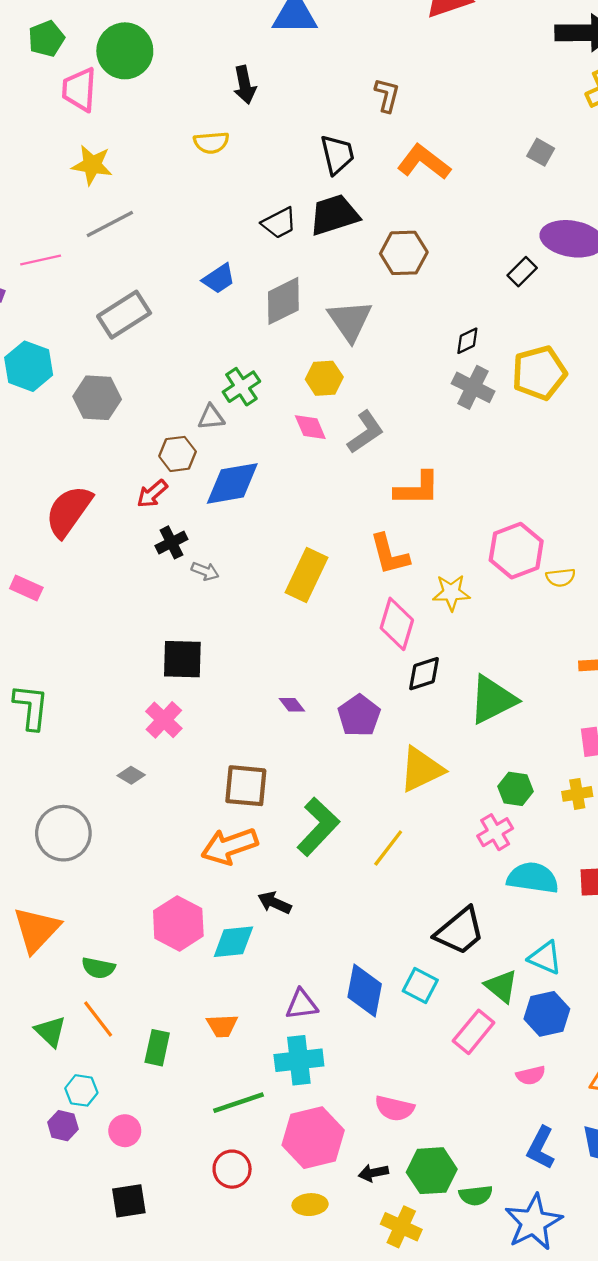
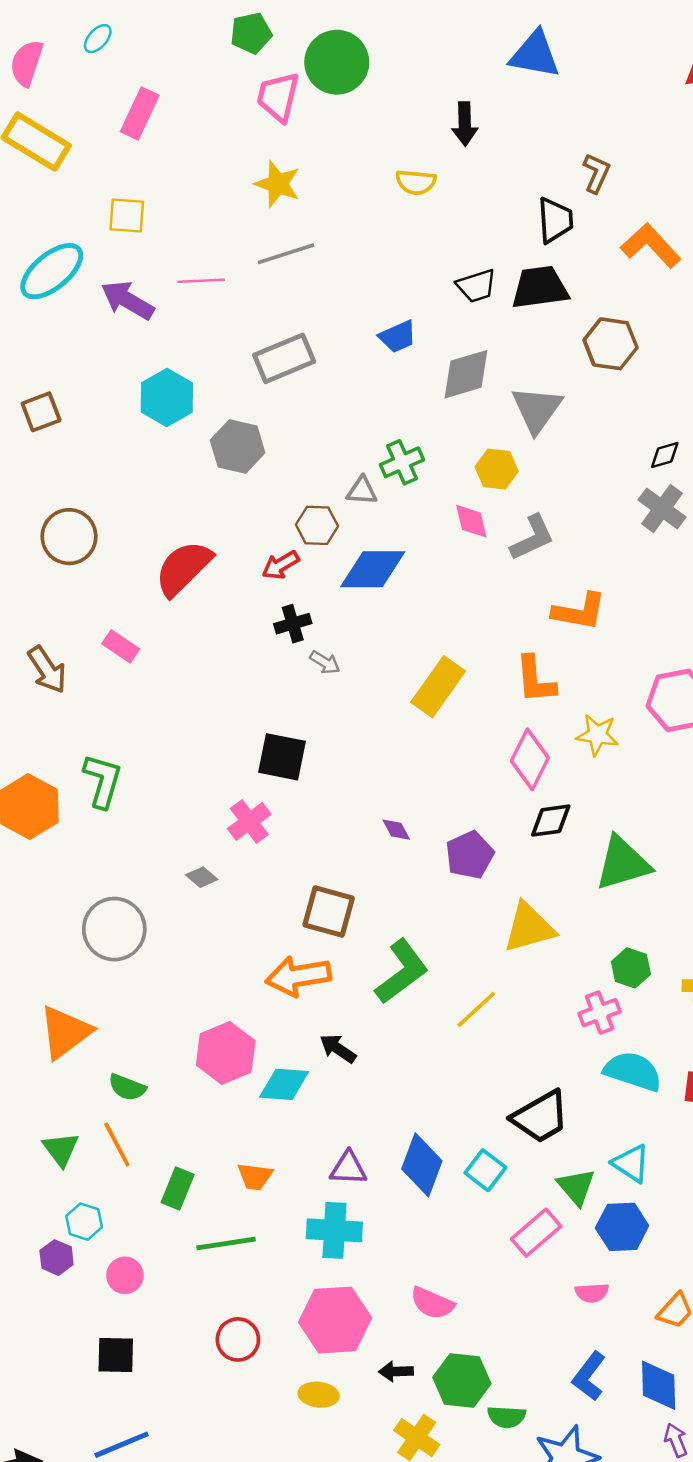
brown L-shape: (387, 95) -> (596, 173), moved
green line: (239, 1103) -> (226, 1244), moved

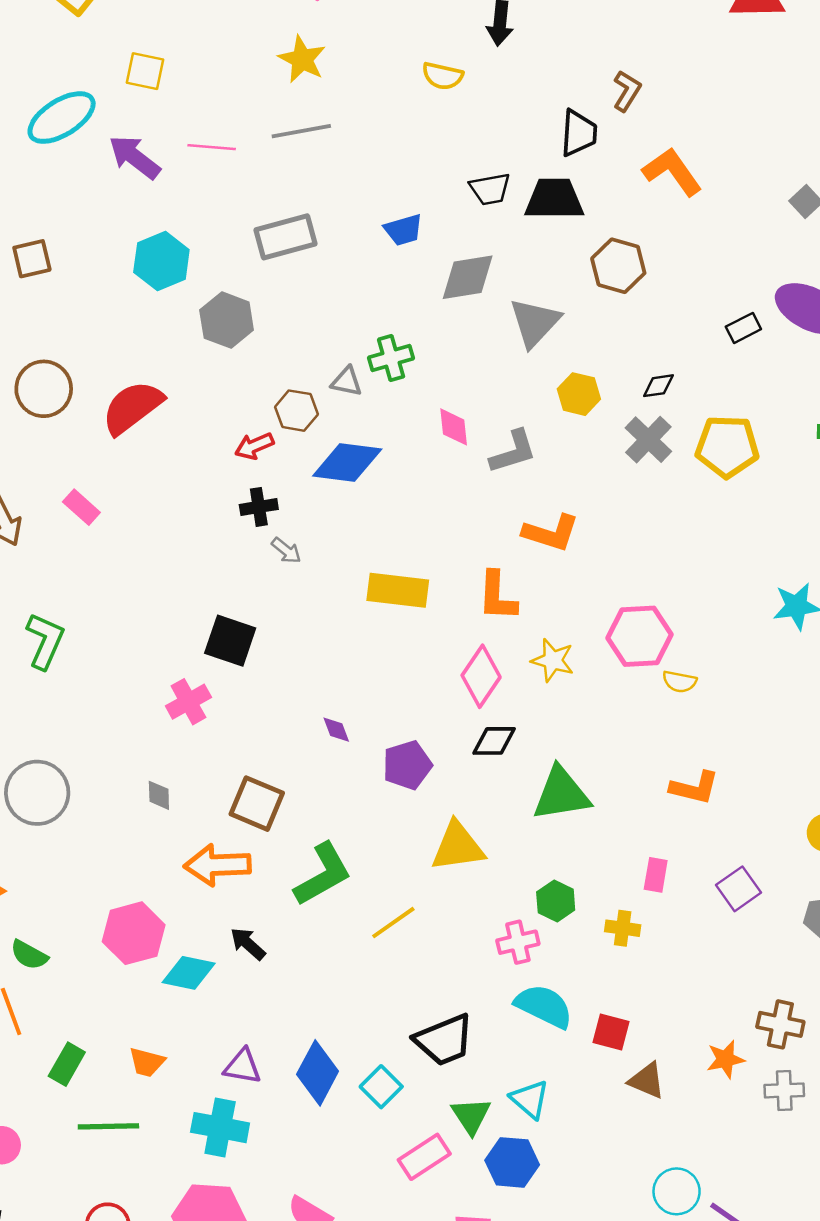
yellow hexagon: (497, 469) -> (579, 394), moved
red semicircle: (183, 568) -> (132, 407), moved
yellow rectangle: (438, 687) -> (398, 590), turned 54
gray diamond: (202, 877) -> (159, 795), moved, turned 40

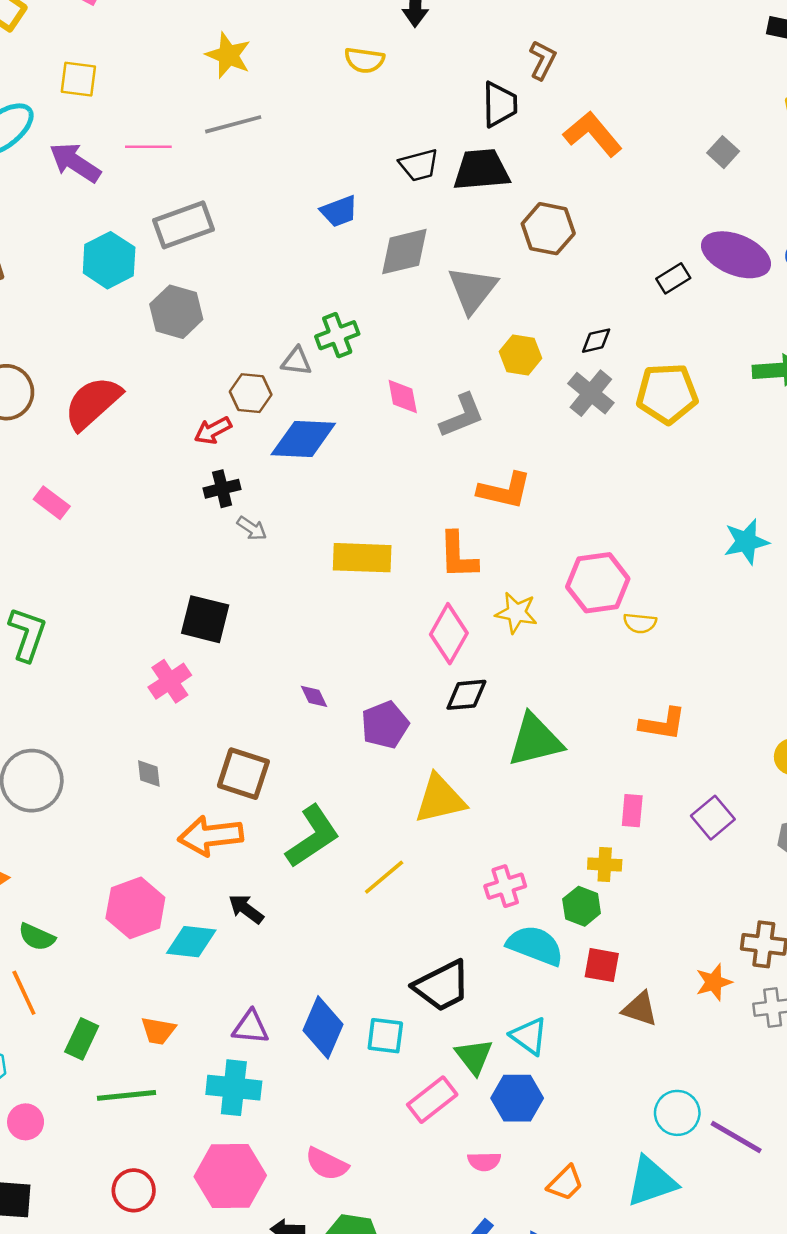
gray rectangle: (286, 237) -> (183, 225), moved
green hexagon: (556, 901) -> (582, 906), moved
cyan square: (381, 1087) -> (385, 1036), turned -33

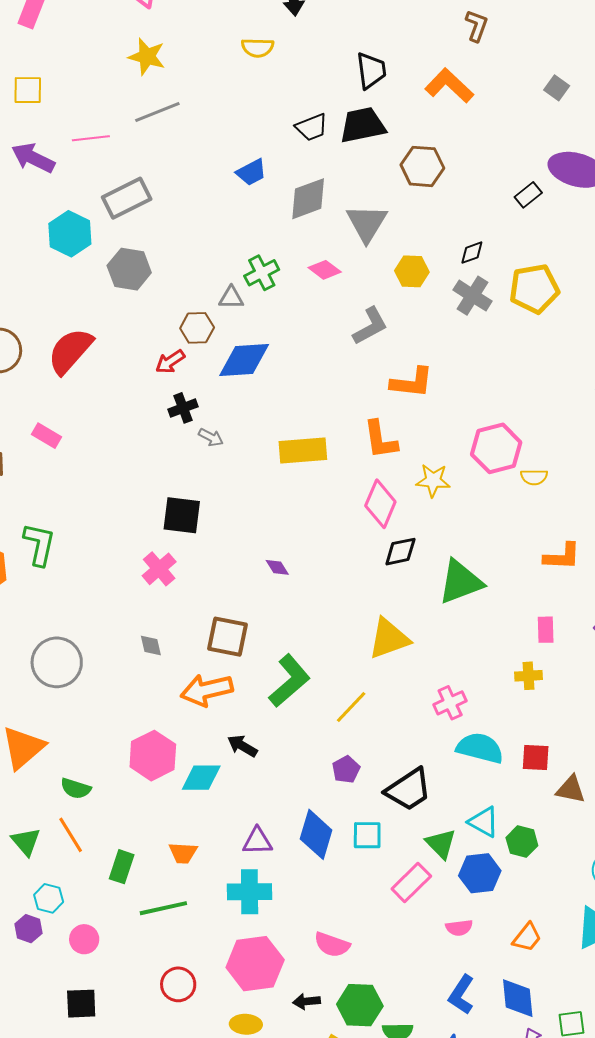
brown L-shape: (543, 60) -> (477, 26), moved
pink diamond: (403, 396) -> (325, 270), moved, turned -36
purple pentagon: (385, 725) -> (346, 769), moved, size x0.7
green hexagon: (582, 906) -> (522, 842), moved

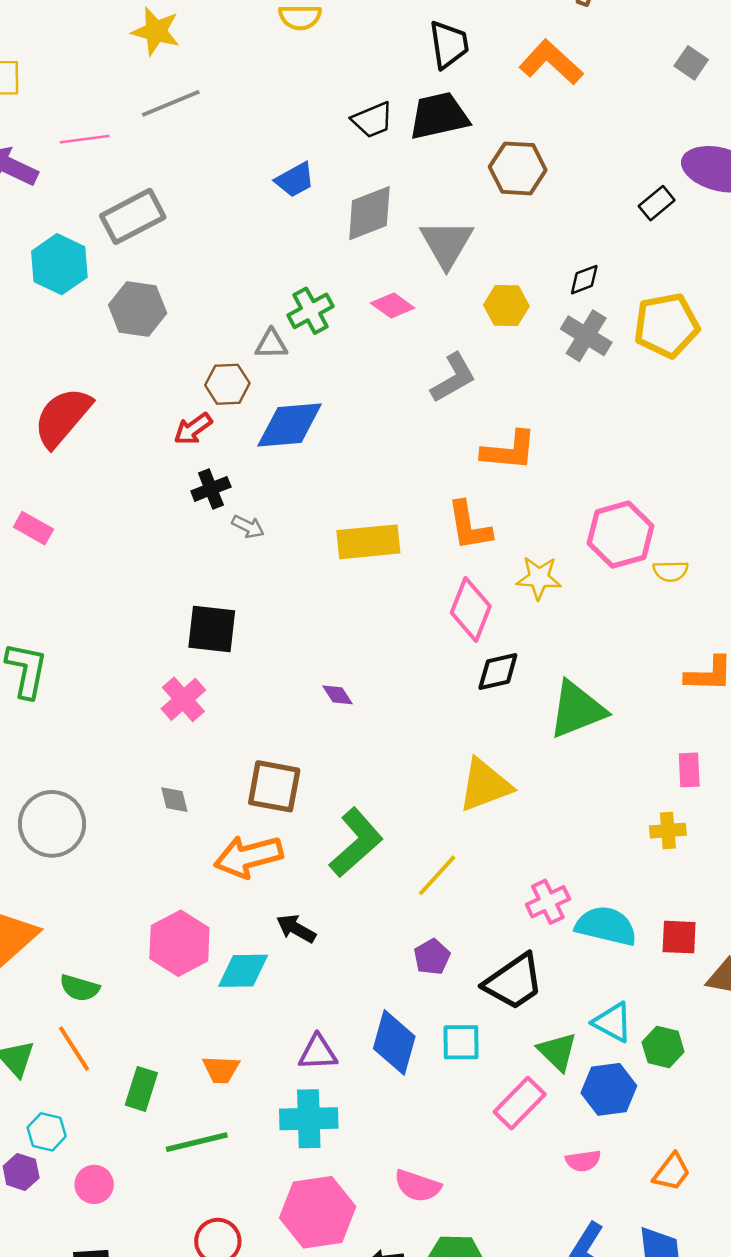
pink cross: (450, 703) -> (548, 902), moved

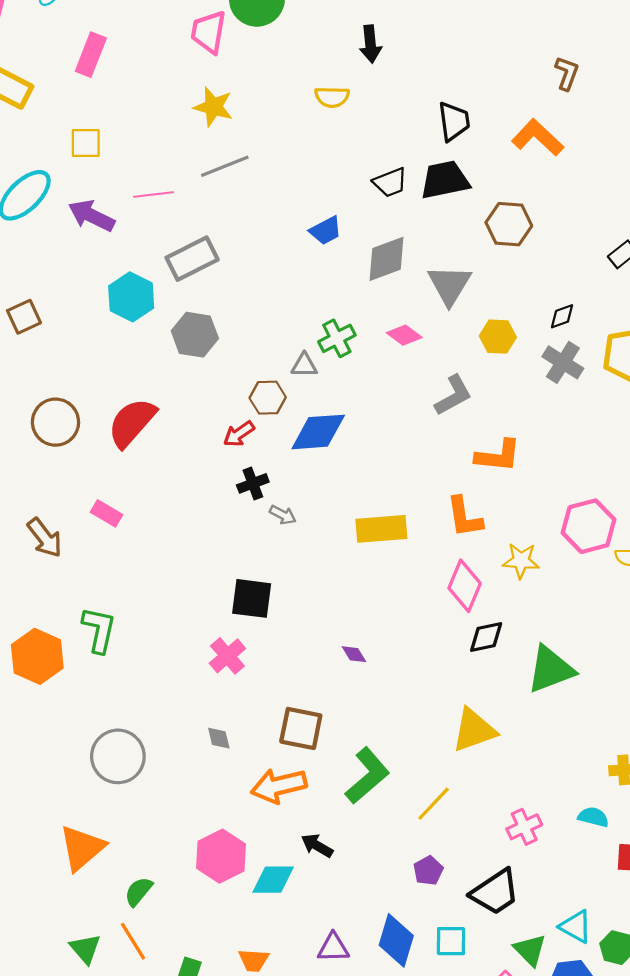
cyan semicircle: (606, 926) -> (593, 817), moved, size x0.6
green semicircle: (80, 988) -> (138, 892), turned 112

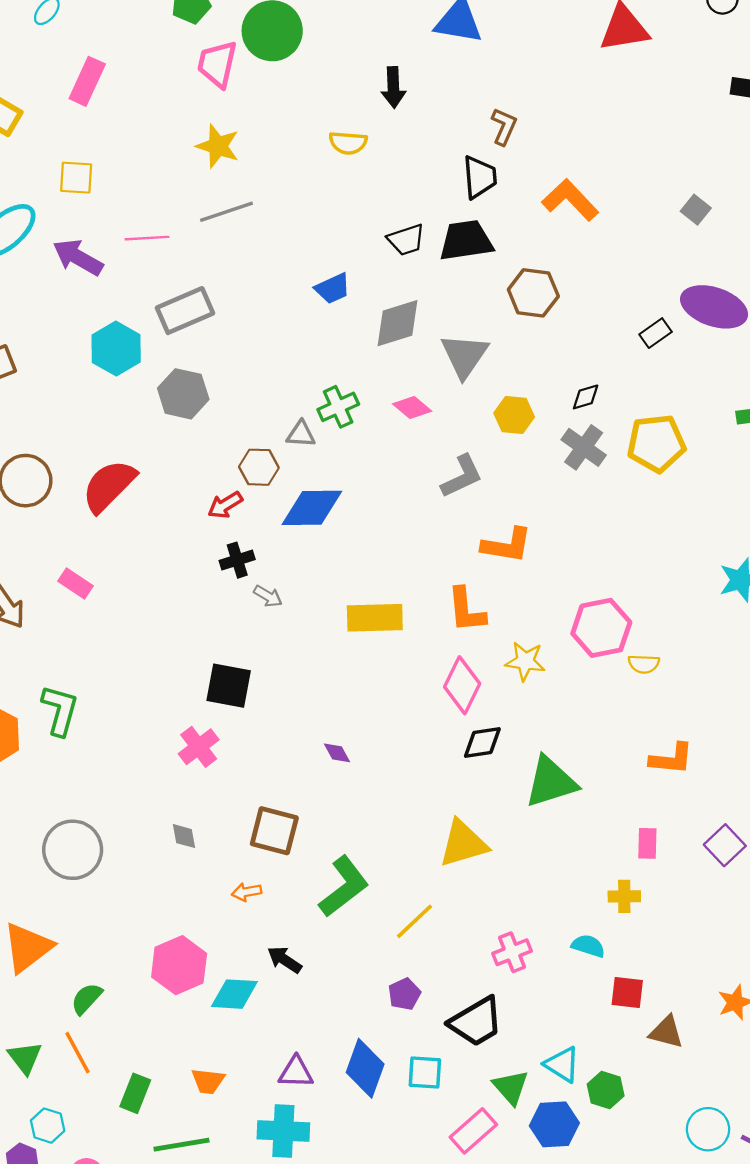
brown L-shape: (567, 73) -> (504, 127), moved
orange arrow: (279, 786) -> (247, 892), size x0.5

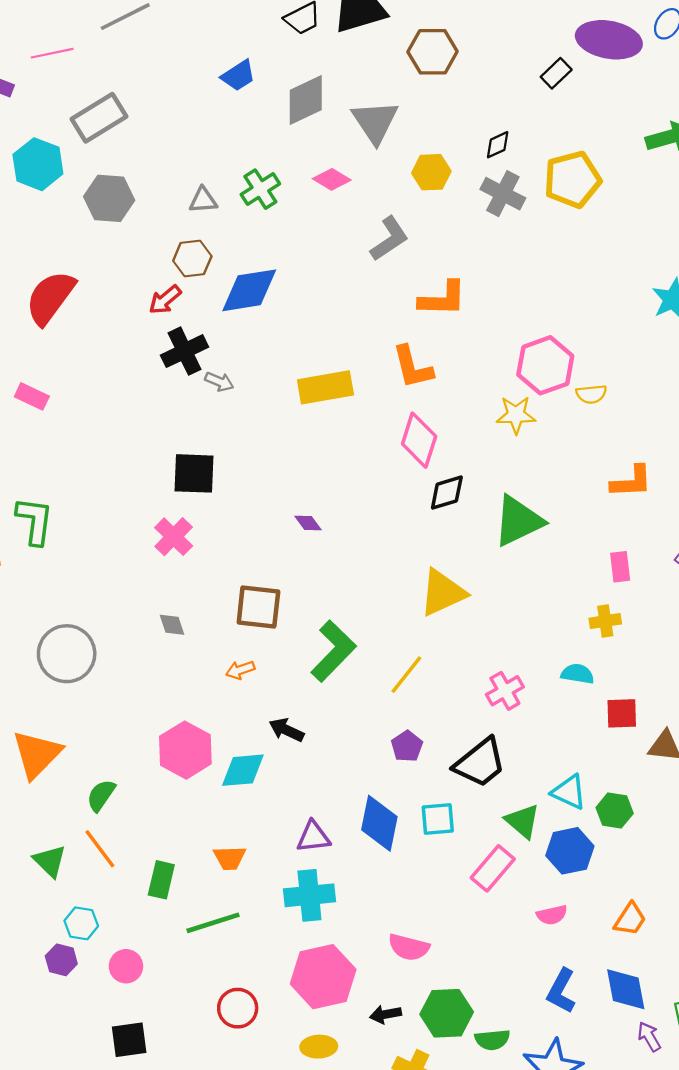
gray triangle: (301, 434) -> (203, 200), moved
black cross: (237, 560) -> (185, 351), size x1.4
yellow star: (525, 661) -> (516, 415), moved

